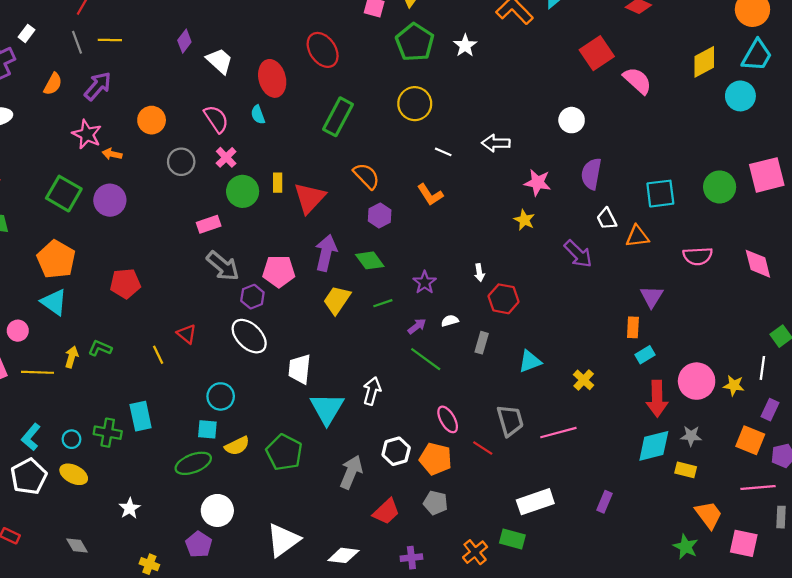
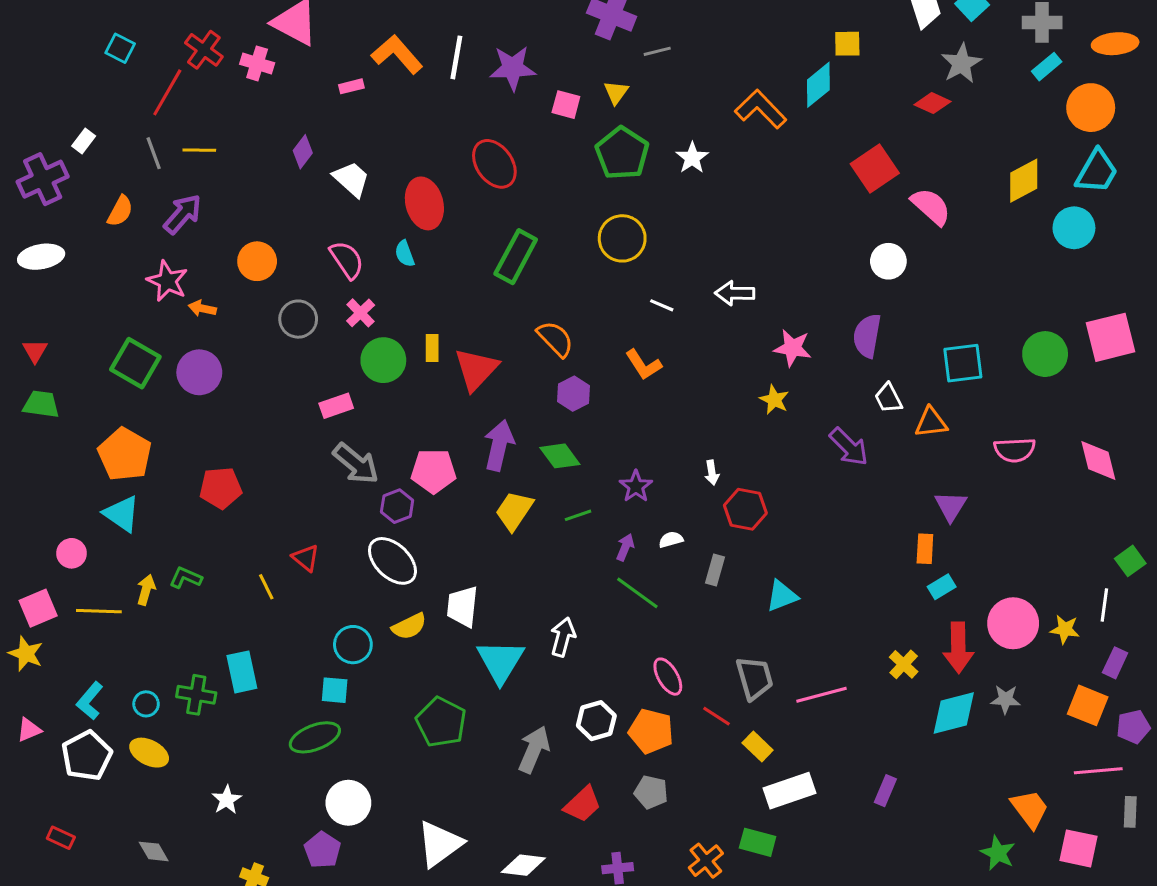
white circle: (572, 120) -> (888, 261), moved
purple arrow: (417, 326) -> (625, 547), turned -30
yellow cross: (584, 380) -> (904, 664), moved
yellow semicircle: (237, 446) -> (409, 626), moved
yellow rectangle: (686, 470) -> (758, 746), moved, turned 30

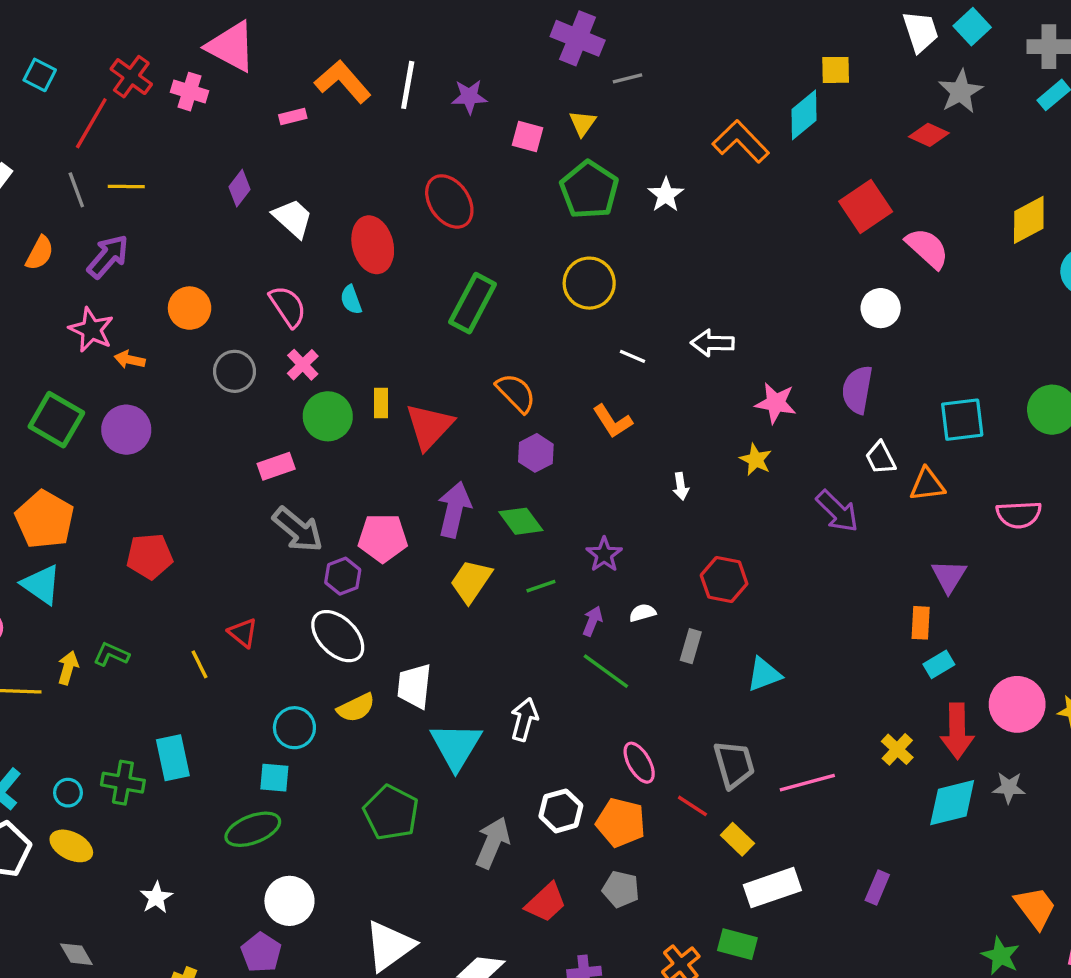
purple star: (513, 68) -> (469, 97), size x0.7
white arrow: (712, 473) -> (681, 486), moved

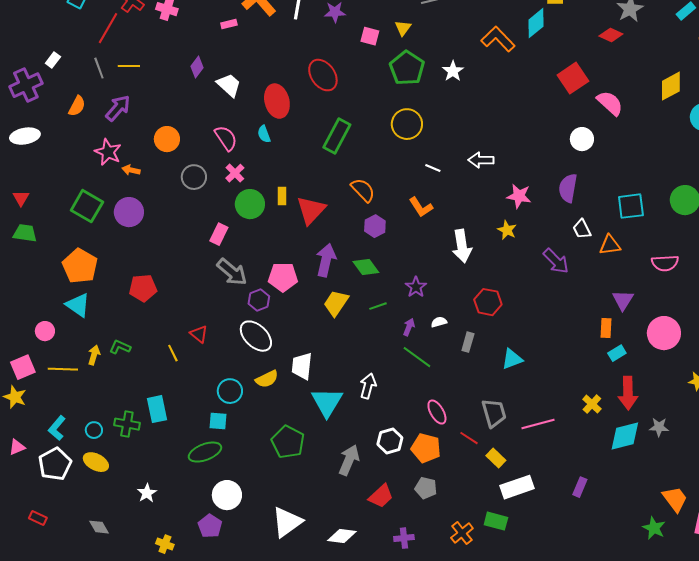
pink rectangle: (276, 466) -> (219, 234), turned -45
white arrow: (681, 486) -> (462, 246), size x2.0
pink circle: (1017, 704) -> (664, 333), moved

